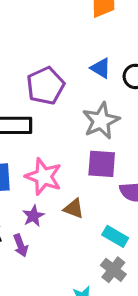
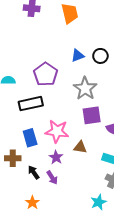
blue triangle: (101, 68) -> (78, 56), turned -40

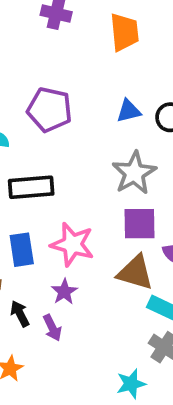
purple pentagon: (46, 74) -> (50, 110), moved, turned -30
brown triangle: (80, 147) -> (135, 273), moved, size x1.5

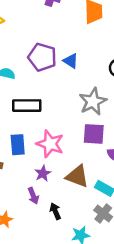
blue triangle: (129, 111) -> (71, 61), moved, turned 42
brown triangle: (135, 273) -> (77, 176), moved
black arrow: (20, 314) -> (55, 211), moved

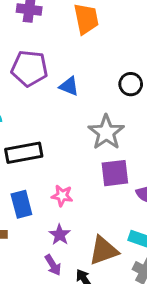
purple pentagon: (42, 57) -> (29, 68), moved
pink star: (50, 144) -> (62, 196), size x0.6
brown triangle: (77, 176) -> (104, 250), moved, turned -30

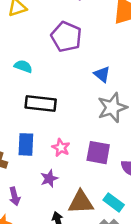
blue triangle: (69, 86) -> (102, 74), moved
purple square: (115, 173) -> (98, 153), moved
purple arrow: (53, 265) -> (15, 196), moved

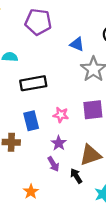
purple arrow: (15, 196) -> (53, 164), moved

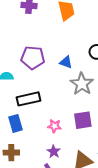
purple pentagon: (38, 22) -> (33, 58), moved
blue rectangle: (31, 121) -> (15, 123), moved

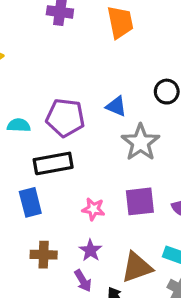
purple pentagon: (33, 58) -> (65, 118), moved
brown cross: (11, 153) -> (44, 255), moved

